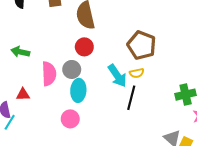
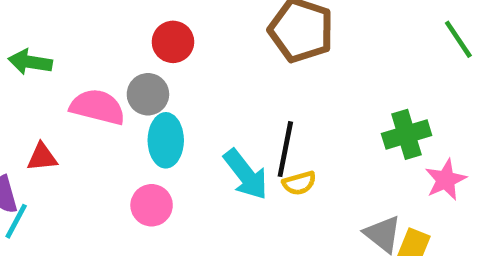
yellow semicircle: (137, 73) -> (299, 183), moved
pink semicircle: (49, 74) -> (98, 107), turned -70
cyan arrow: (117, 76) -> (246, 174), moved

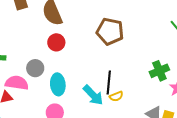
gray circle: (148, 94) -> (35, 68), moved
pink semicircle: (98, 107) -> (17, 83), moved

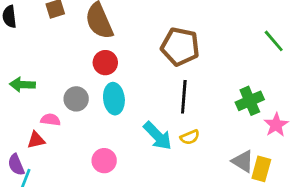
pink semicircle: (17, 83) -> (51, 120), size x0.6
black line: (109, 83) -> (184, 97), moved
cyan ellipse: (58, 84) -> (114, 99), moved

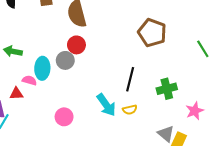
brown pentagon: (180, 47) -> (152, 33), moved
gray circle: (76, 99) -> (65, 60), moved
cyan ellipse: (114, 99) -> (42, 68), moved
green cross: (250, 101) -> (167, 89), moved

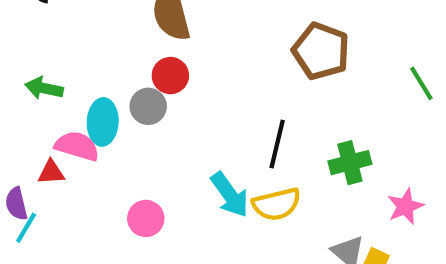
pink semicircle: (29, 80) -> (77, 146), size x1.5
yellow semicircle: (130, 110) -> (276, 204), size x1.6

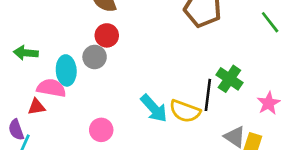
black line: (277, 144) -> (208, 95), moved
green cross: (350, 163) -> (229, 79), turned -35
yellow semicircle: (276, 204) -> (185, 111), turned 40

